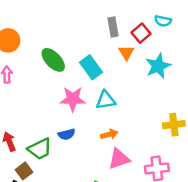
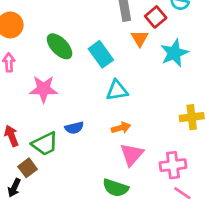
pink star: (73, 99) -> (44, 89), moved
pink triangle: (119, 159) -> (132, 154), turned -30

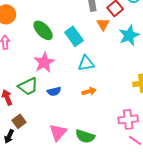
pink star: (44, 89) -> (44, 62), moved, turned -30
green trapezoid: (45, 144) -> (28, 86), moved
pink triangle: (132, 154) -> (58, 132), moved

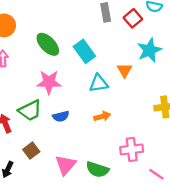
orange triangle: (103, 24) -> (125, 70), moved
pink star: (44, 62) -> (49, 82), turned 30
pink cross: (128, 119) -> (132, 149), moved
brown square: (19, 121) -> (31, 151), moved

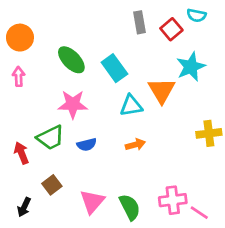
orange triangle: (125, 70) -> (162, 90), size x1.5
pink cross: (132, 149) -> (173, 200), moved
green semicircle: (97, 170) -> (130, 207), turned -135

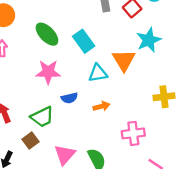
green trapezoid: (51, 138) -> (42, 117), moved
blue semicircle: (87, 145) -> (69, 98), moved
pink cross: (173, 200) -> (133, 133), moved

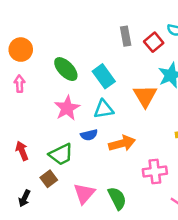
pink star: (48, 72) -> (67, 108), turned -30
cyan triangle: (98, 73) -> (104, 109), moved
orange arrow: (101, 106) -> (122, 143), size x1.5

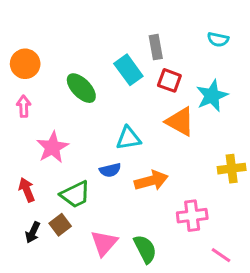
red square: (154, 42) -> (169, 80), moved, turned -30
cyan rectangle: (104, 76) -> (128, 70), moved
orange triangle: (145, 96) -> (180, 121), turned -30
pink star: (67, 108) -> (52, 147), moved
black arrow: (24, 198) -> (33, 232), moved

